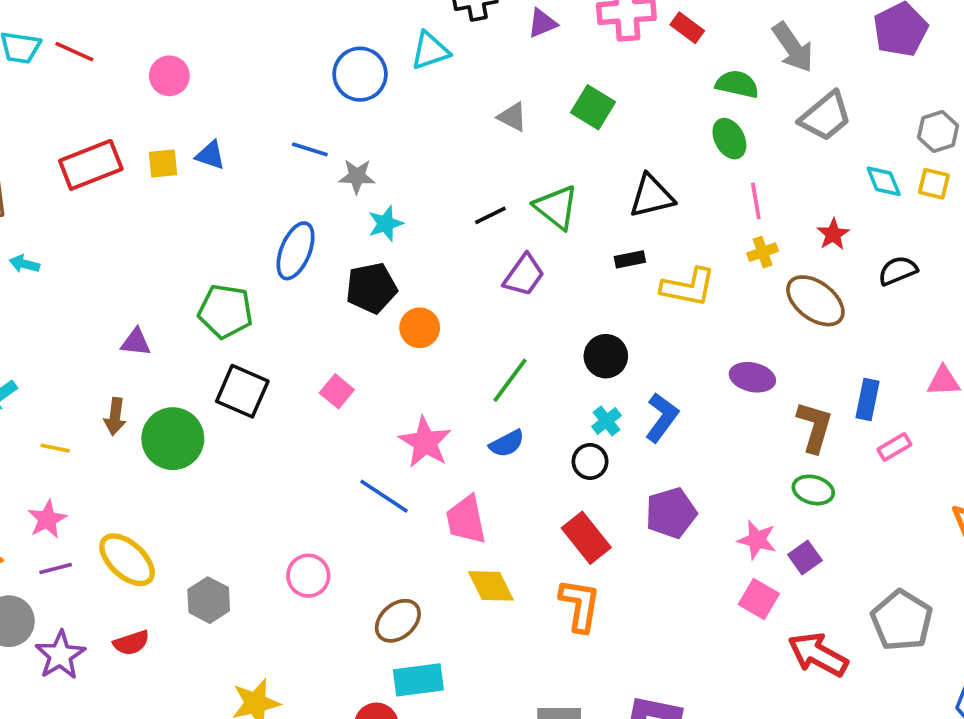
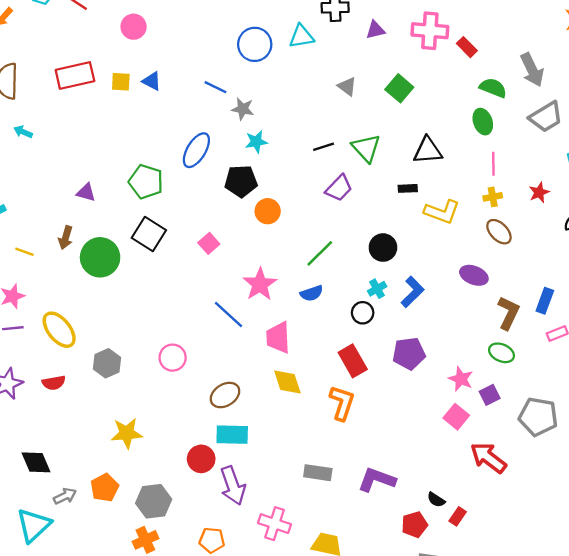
brown ellipse: (815, 301) -> (499, 232), moved, size x0.7
gray pentagon: (902, 620) -> (538, 417), moved, turned -30

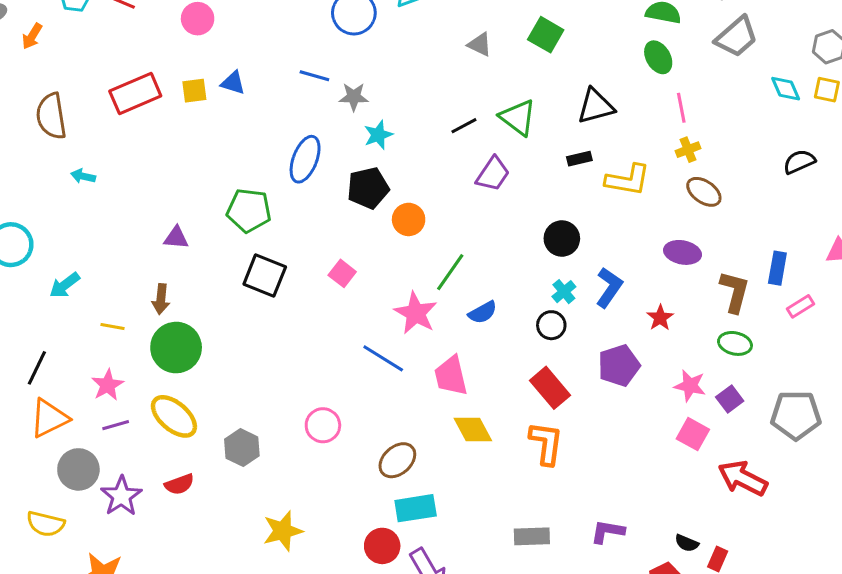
red star: (539, 192) -> (660, 318), moved
green line: (320, 253) -> (450, 272), moved
green circle: (100, 257) -> (176, 348), moved
purple L-shape: (377, 480) -> (608, 532), size x0.7

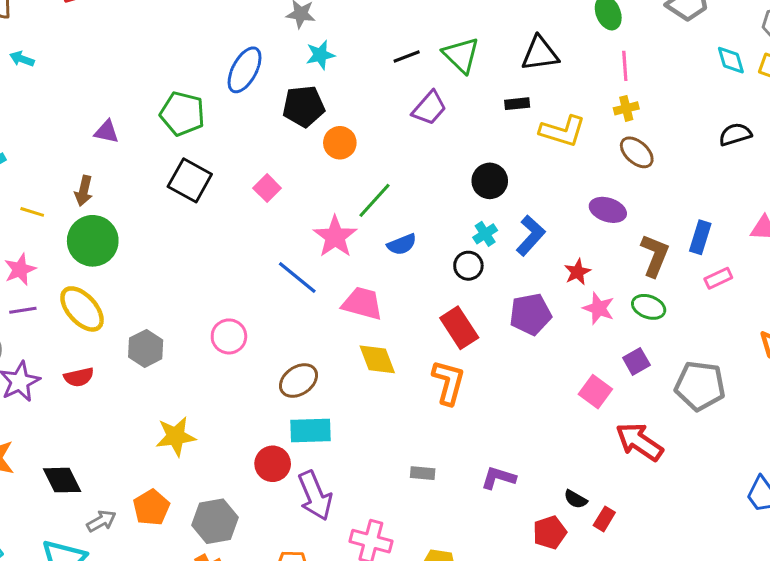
pink trapezoid: (451, 376) -> (362, 303), turned 111
pink star: (690, 386) -> (599, 308), moved
gray rectangle: (532, 536) -> (423, 473), size x0.7

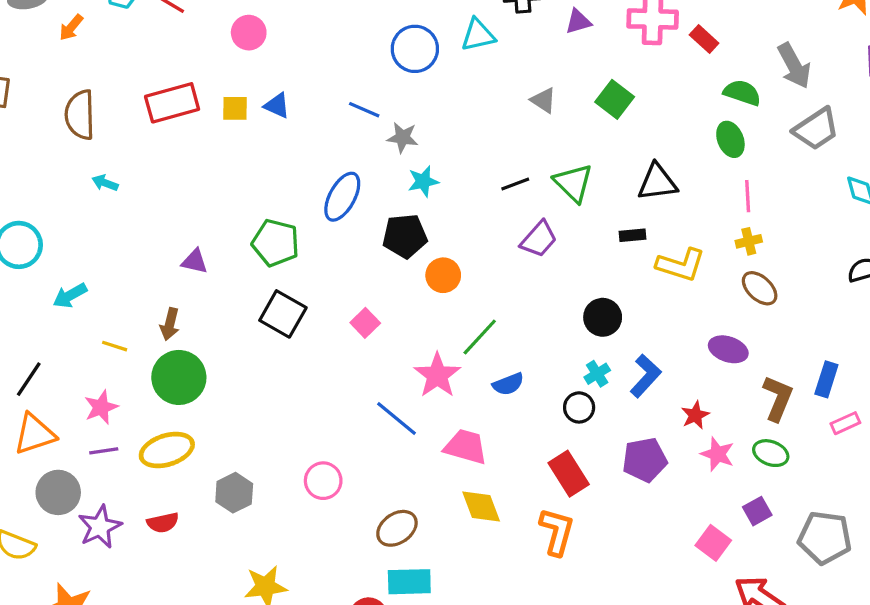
yellow ellipse: (82, 309) -> (167, 450), turned -66

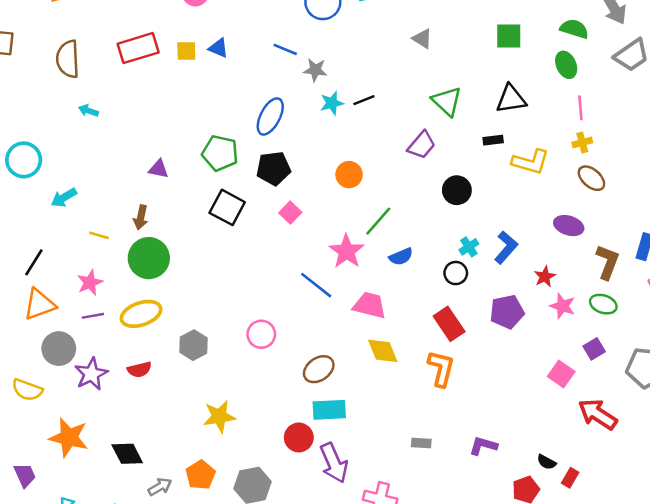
green square: (615, 99) -> (509, 36), moved, turned -36
black line: (515, 184) -> (364, 100), moved
black pentagon: (405, 236) -> (274, 168), moved
black circle: (603, 317) -> (457, 190), moved

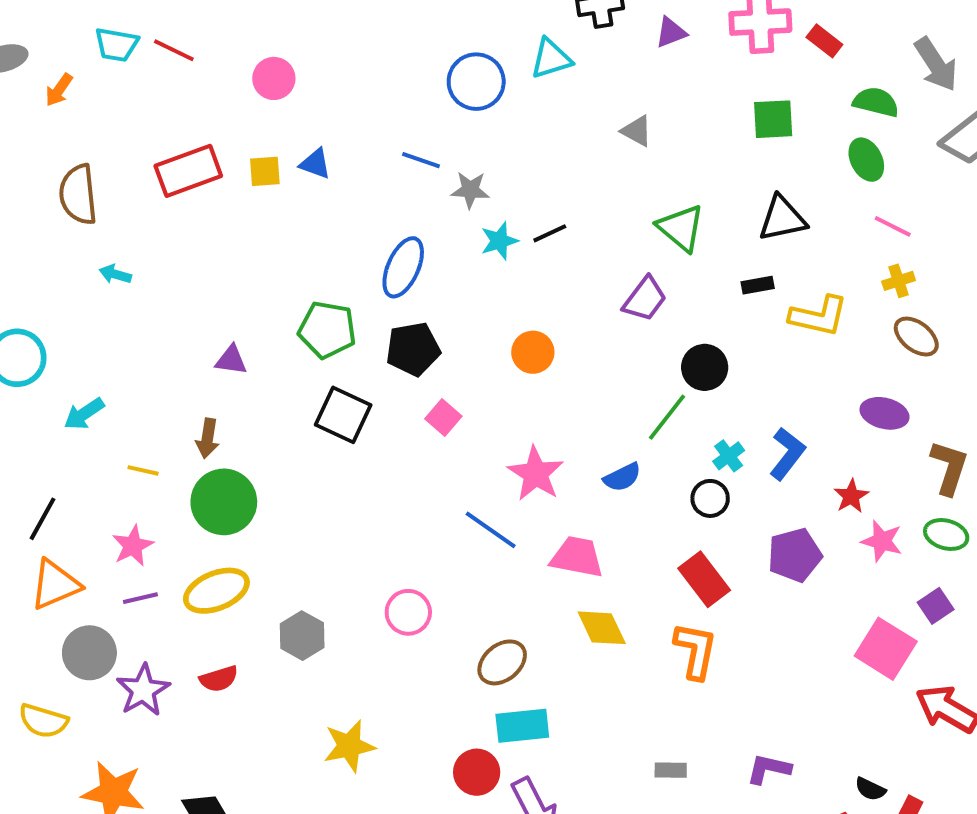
pink line: (580, 108) -> (893, 226), turned -55
green line: (378, 221) -> (667, 417), moved
pink square: (561, 374) -> (886, 649), size x1.4

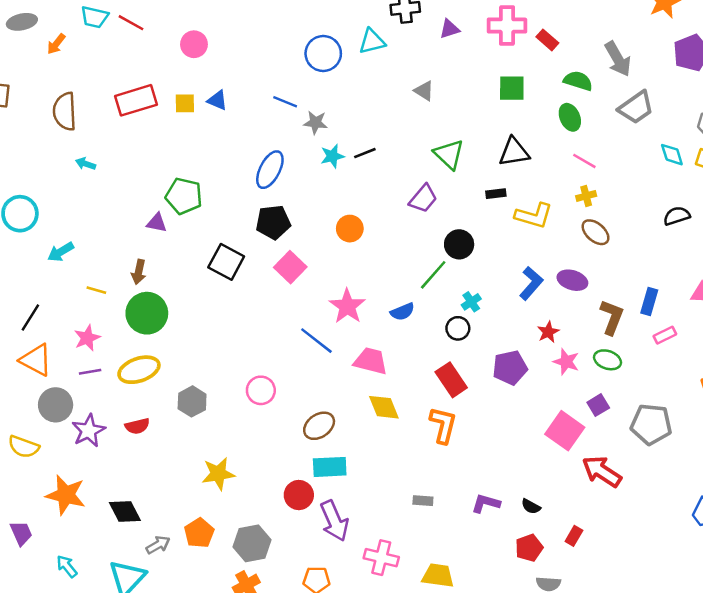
green pentagon: (327, 330) -> (184, 196), moved
pink square: (443, 417) -> (290, 267), size x1.4
blue L-shape: (787, 454) -> (531, 283), moved
orange triangle: (55, 585) -> (36, 360), turned 48
black semicircle: (870, 789) -> (531, 506), moved

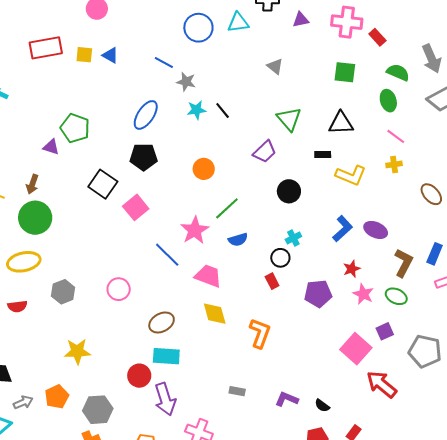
black line: (365, 153) -> (223, 110), turned 66
brown ellipse: (595, 232) -> (431, 194), moved
pink square: (290, 267) -> (136, 207), moved
green line: (433, 275) -> (227, 208), moved
red rectangle: (451, 380) -> (272, 281), moved, size x0.6

